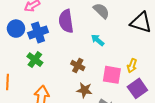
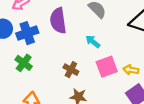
yellow arrow: (132, 66) -> (131, 70), turned 80
pink square: (112, 75) -> (107, 67), moved, turned -30

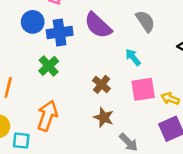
purple semicircle: (58, 21) -> (98, 25), turned -50

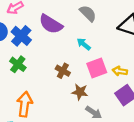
blue cross: (60, 32) -> (21, 36), turned -30
brown star: (104, 117) -> (80, 92), moved

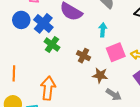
cyan arrow: (84, 44) -> (103, 30), turned 56
green cross: (18, 64) -> (52, 44), moved

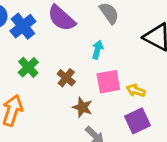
green cross: (52, 44) -> (28, 67), moved

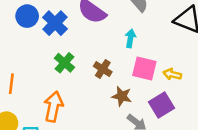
pink square: (108, 82) -> (144, 68), turned 30
purple square: (137, 121) -> (161, 105), moved

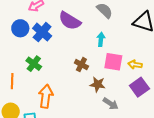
green cross: (64, 63) -> (34, 64), moved
purple square: (161, 105) -> (139, 87), moved

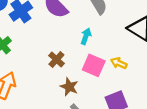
yellow arrow: (135, 65) -> (119, 63), moved

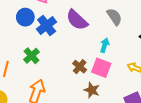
pink square: (94, 65) -> (101, 68), moved

